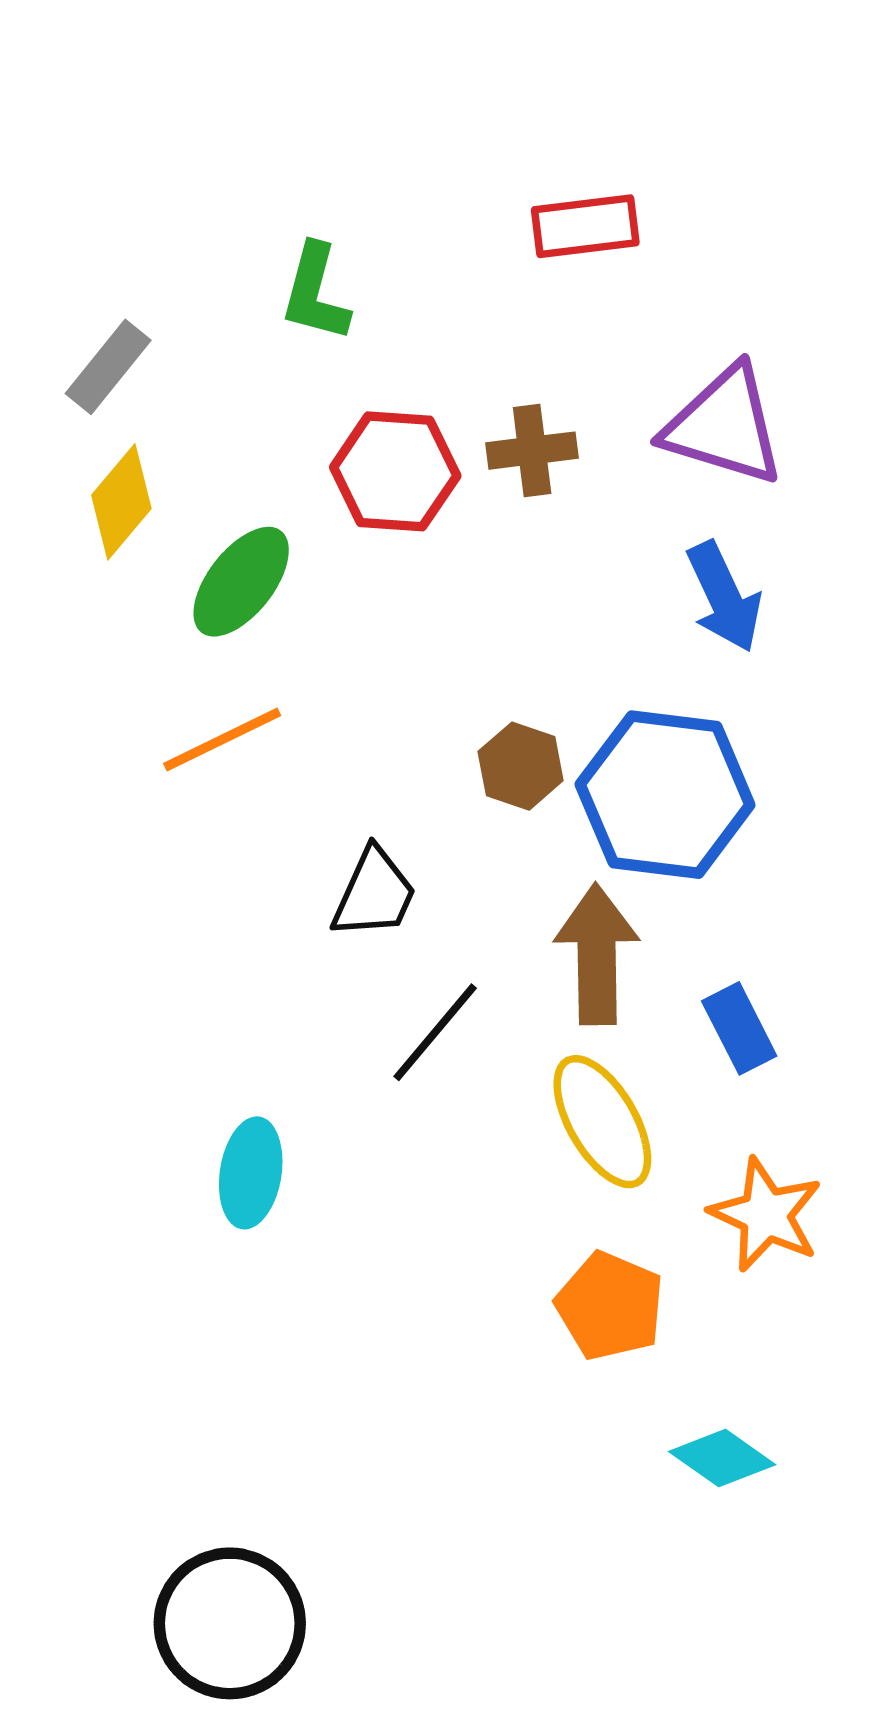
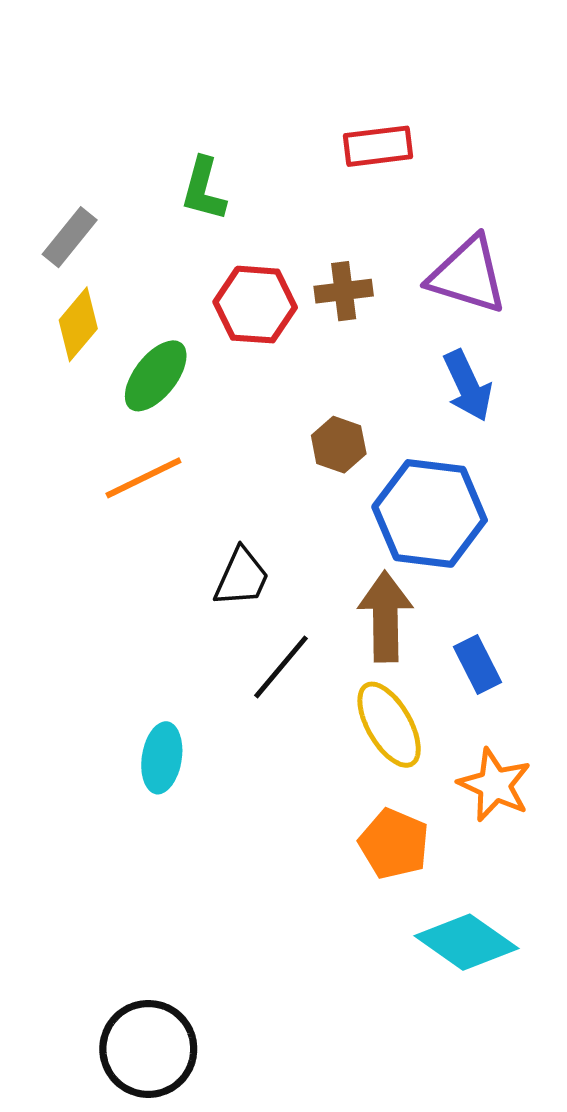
brown hexagon: (521, 766) -> (339, 445), moved
cyan diamond: (722, 1458) -> (466, 942), size x1.5

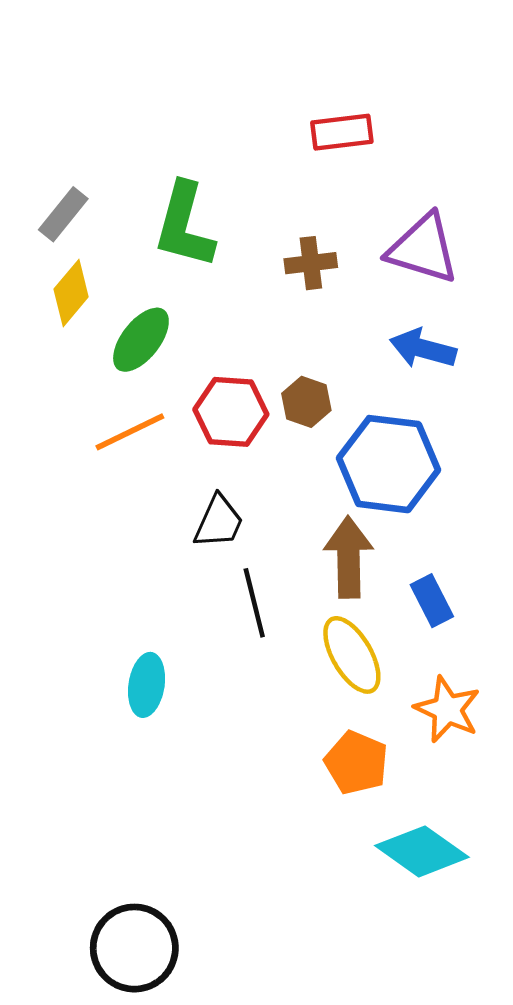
green L-shape: (204, 189) -> (184, 225), moved, size x1.5
red hexagon: (255, 305) -> (231, 412), moved
blue arrow: (468, 386) -> (423, 349), turned 130
black line: (281, 667) -> (254, 603), turned -54

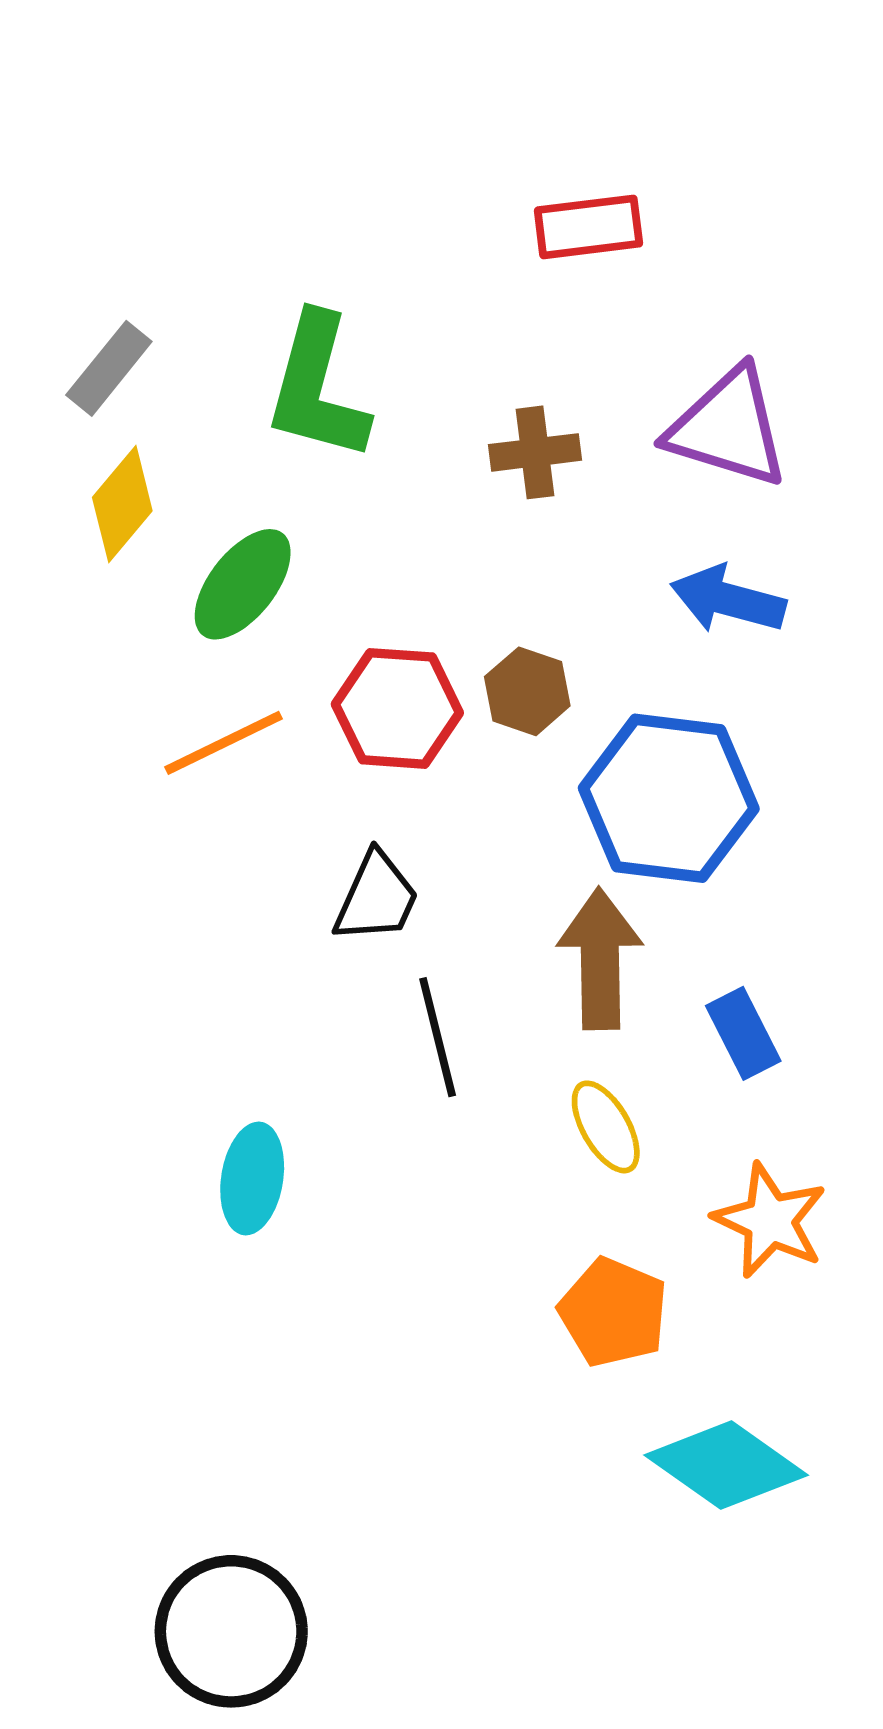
yellow ellipse: (352, 655) -> (606, 1127), size x0.7

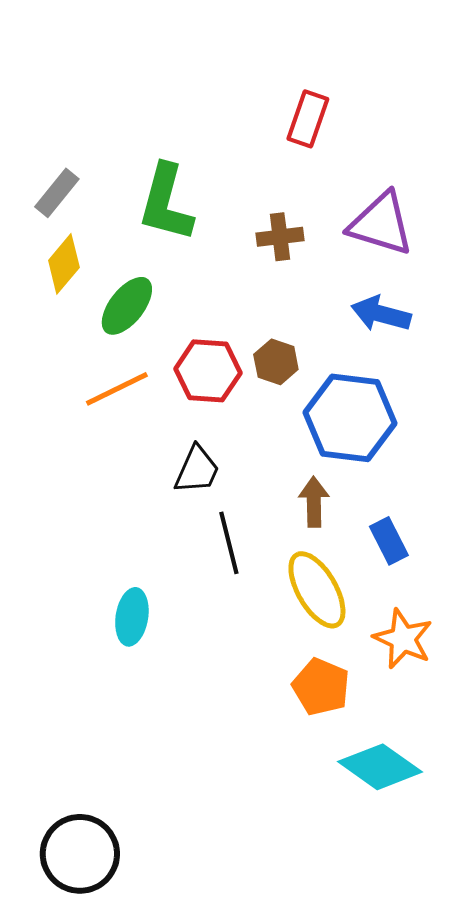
red rectangle: (588, 227) -> (308, 119), turned -64
brown arrow: (600, 959) -> (314, 502), size x0.7
yellow ellipse: (606, 1127) -> (317, 590), size x1.6
black circle: (231, 1631) -> (80, 854), moved

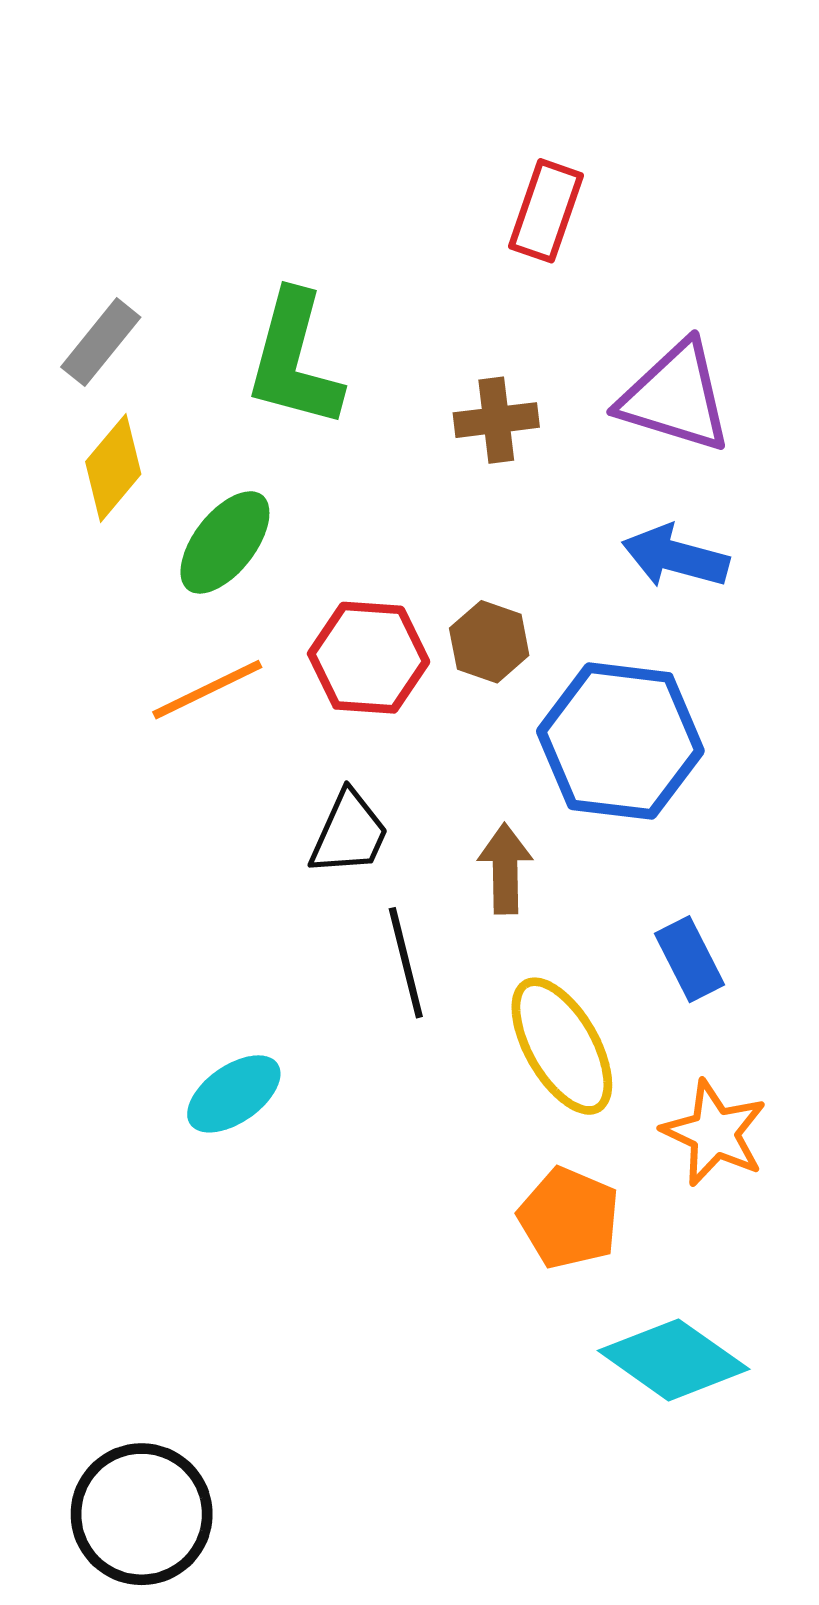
brown arrow: (314, 502) -> (505, 869), moved
cyan ellipse: (132, 617) -> (234, 1094), turned 46

